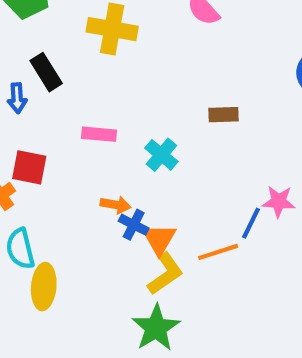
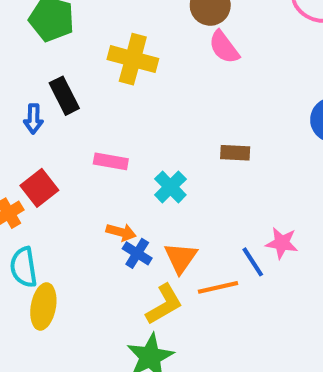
red square: (29, 167) -> (39, 188), turned 36
blue line: (251, 223) -> (253, 262), turned -64
orange triangle: (159, 239) -> (181, 258), moved

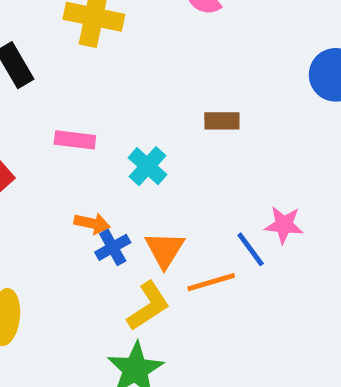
blue cross: (137, 253) -> (113, 247), turned 32

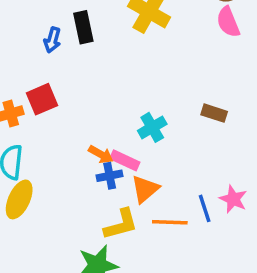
pink rectangle: (75, 140) -> (125, 160), moved

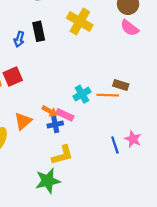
pink semicircle: (228, 22) -> (130, 28), turned -30
orange triangle: (145, 189) -> (23, 121), moved
orange line: (170, 222) -> (108, 95), moved

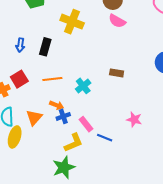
black rectangle: (39, 31) -> (45, 47), moved, turned 36
orange line: (108, 95) -> (52, 79), moved
pink rectangle: (65, 115) -> (86, 124), moved, turned 35
blue line: (115, 145) -> (105, 138), moved, turned -42

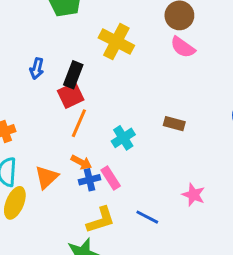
red square: (19, 79) -> (71, 95), moved
orange line: (52, 79) -> (79, 123), turned -66
pink rectangle: (86, 124) -> (111, 178), moved

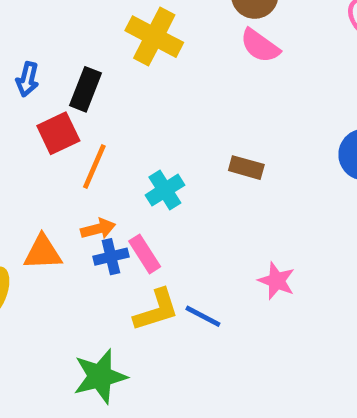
red square: (71, 95) -> (58, 133), moved
orange arrow: (81, 162) -> (98, 229), turned -42
orange triangle: (47, 177) -> (43, 252), turned 40
yellow L-shape: (101, 220) -> (156, 310), moved

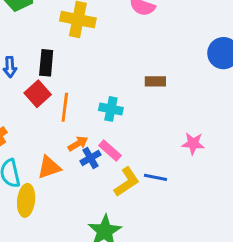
cyan cross: (165, 190) -> (111, 109), turned -30

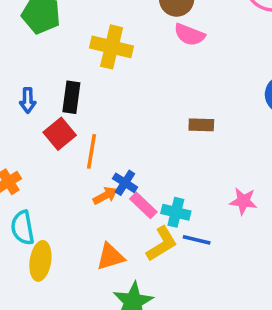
cyan cross: (111, 109) -> (176, 212), moved
blue cross: (90, 158) -> (125, 183), moved, turned -30
orange triangle: (49, 167) -> (110, 257), moved

